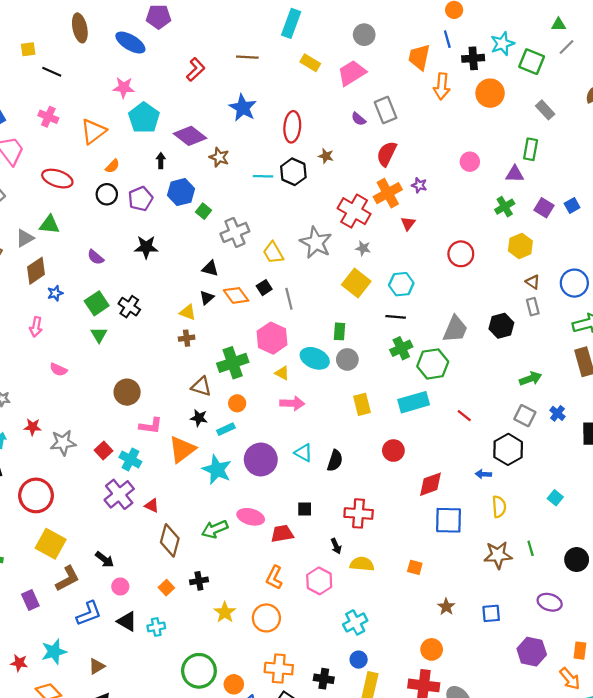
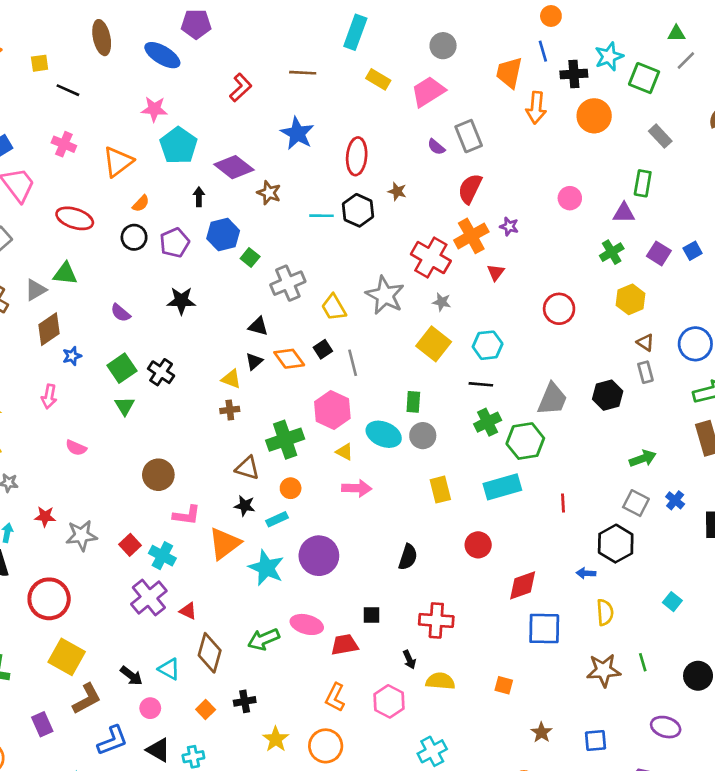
red line: (464, 416) -> (563, 503), turned 48
cyan triangle: (303, 453) -> (169, 669), moved

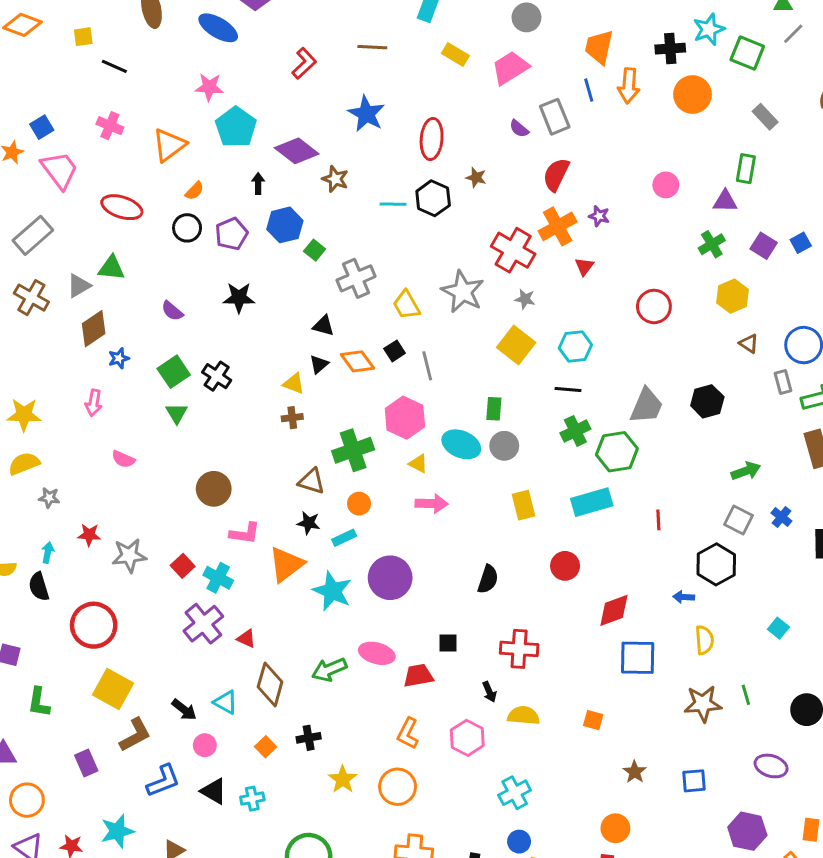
blue line: (543, 51) -> (589, 90), moved
gray rectangle: (645, 372) -> (783, 382), moved

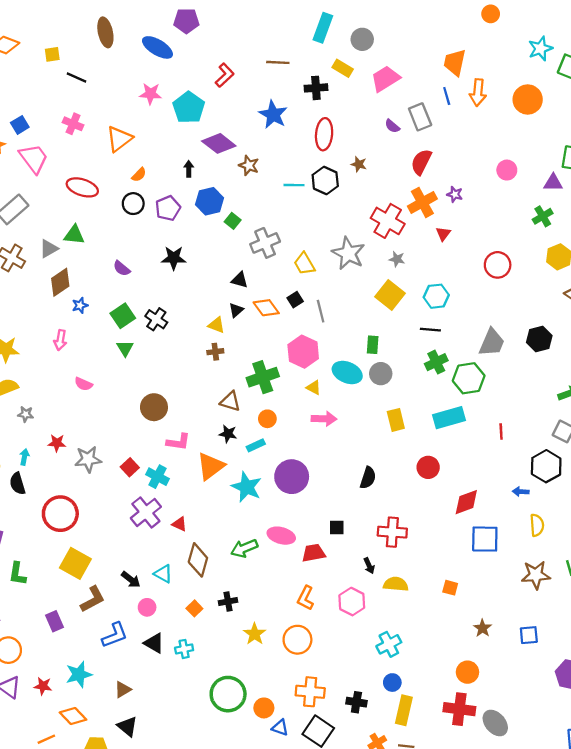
gray circle: (526, 17) -> (362, 39), moved
black cross: (670, 49) -> (316, 88), moved
cyan pentagon: (236, 127) -> (189, 108), moved

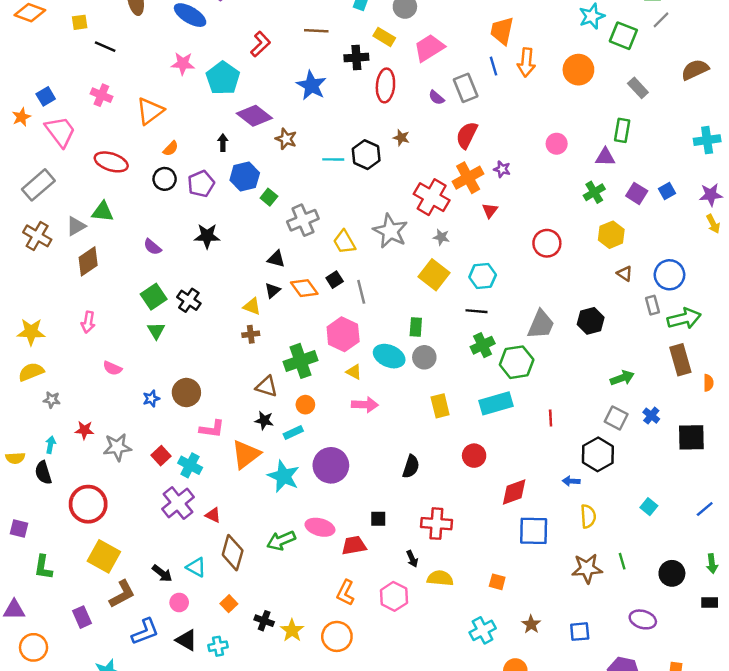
red ellipse: (324, 134) -> (385, 85), moved
blue star: (80, 305) -> (151, 399), moved
black cross: (228, 602) -> (264, 621), moved, turned 30
cyan cross: (389, 644) -> (483, 630), moved

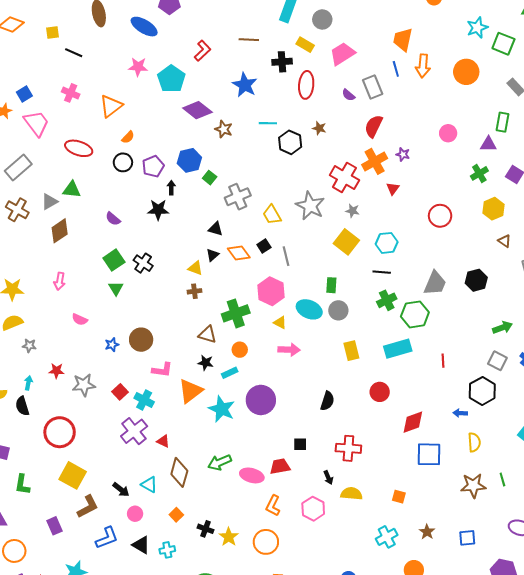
black arrow: (223, 142) -> (171, 188), moved
cyan line: (333, 159) -> (268, 123), moved
pink ellipse: (320, 527) -> (252, 475), moved

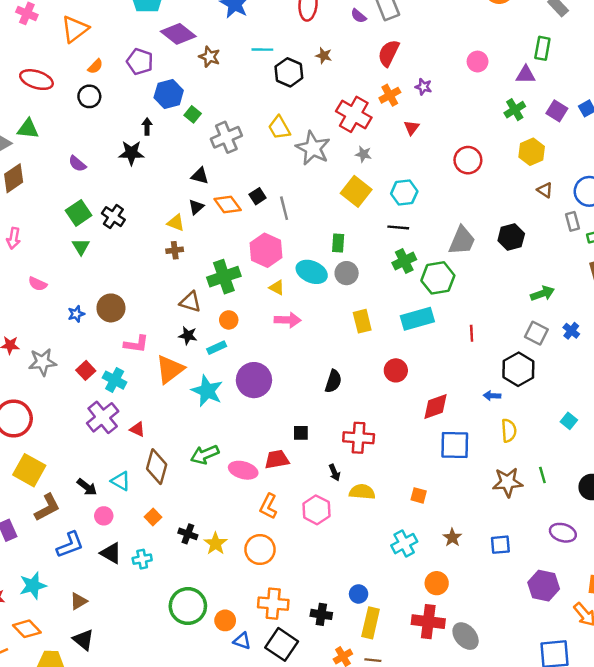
orange cross: (375, 161) -> (390, 95), size x0.7
purple pentagon: (153, 166) -> (140, 62), moved, turned -30
yellow trapezoid: (272, 215) -> (279, 128), moved

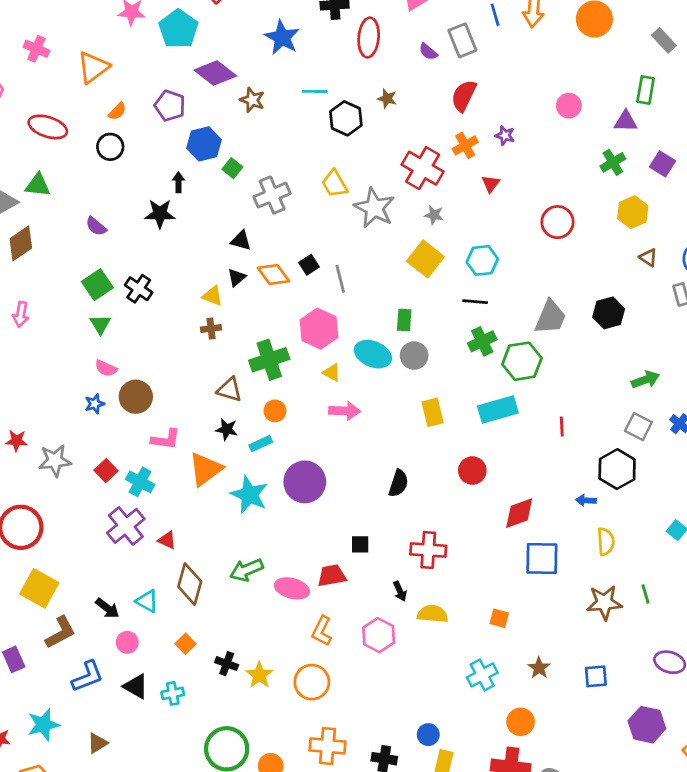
pink semicircle: (38, 284) -> (106, 368), moved

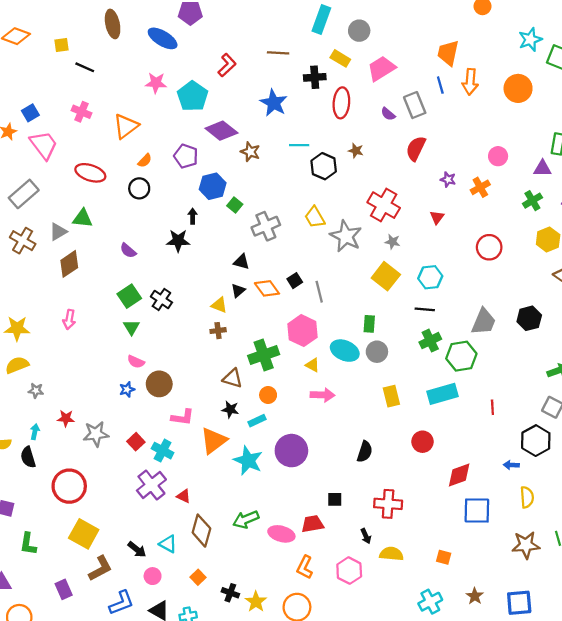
orange cross: (465, 145) -> (480, 187), moved
blue square: (596, 676) -> (519, 603), size x1.4

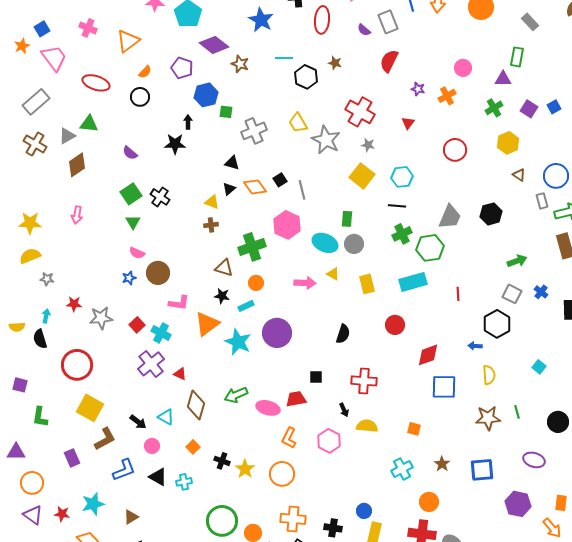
green square: (235, 205) -> (226, 112), turned -32
yellow triangle: (313, 365) -> (333, 274), moved

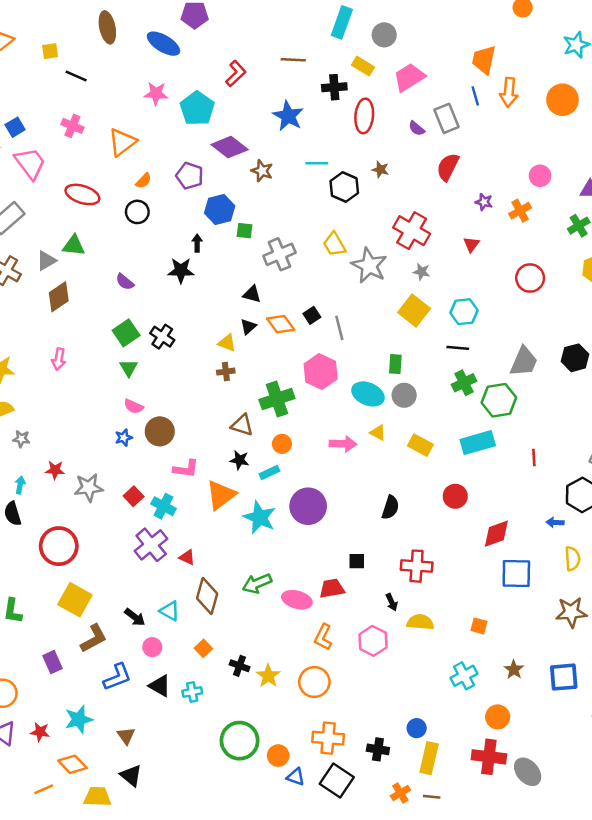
yellow rectangle: (367, 284) -> (420, 445), turned -48
brown triangle: (131, 517) -> (126, 736), turned -35

